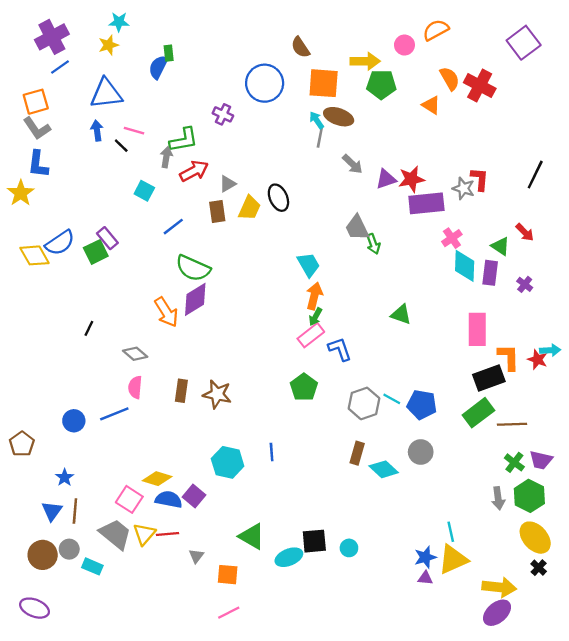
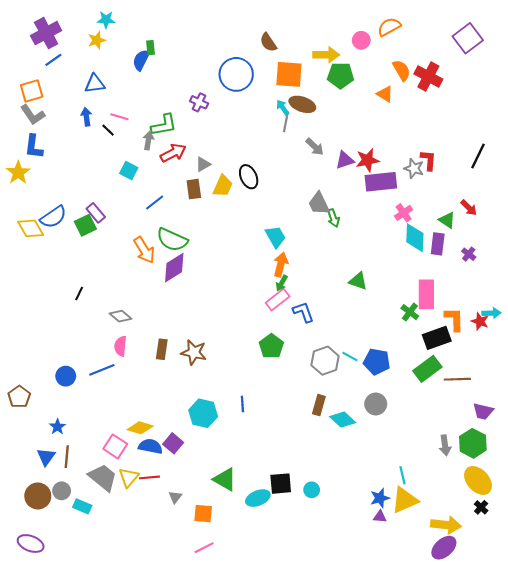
blue triangle: (106, 94) -> (95, 84), size x0.7
orange arrow: (166, 312) -> (144, 250), moved
green cross: (514, 462) -> (410, 312), moved

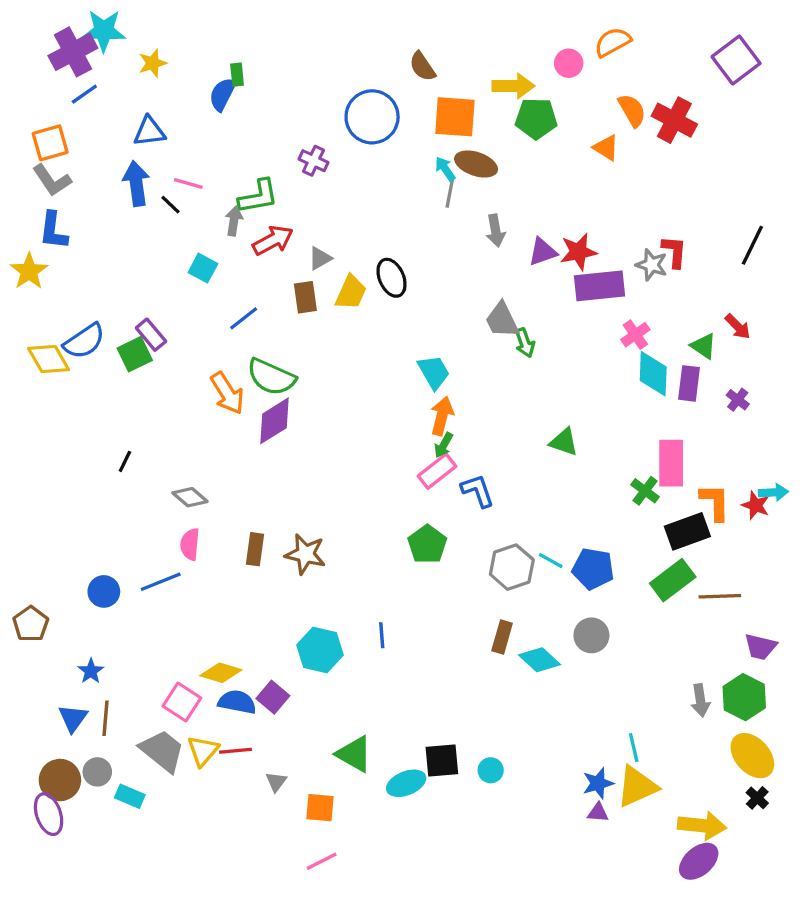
cyan star: (106, 20) -> (104, 31), moved, size x1.5
blue arrow: (86, 117) -> (136, 183), size x1.5
gray arrow: (315, 147) -> (496, 231), turned 36
purple ellipse: (31, 544) -> (49, 814), moved, turned 50

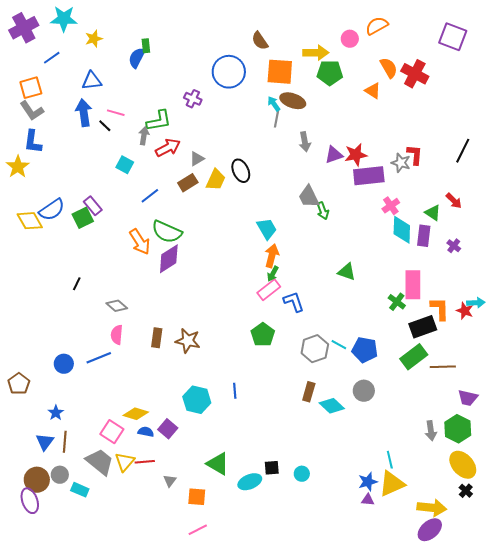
purple cross: (73, 52) -> (24, 28), moved
purple square: (736, 60) -> (453, 37), turned -32
brown rectangle: (305, 297) -> (188, 183), turned 66
blue semicircle: (237, 702) -> (146, 432), size x0.7
black square: (442, 761) -> (272, 468), size x0.7

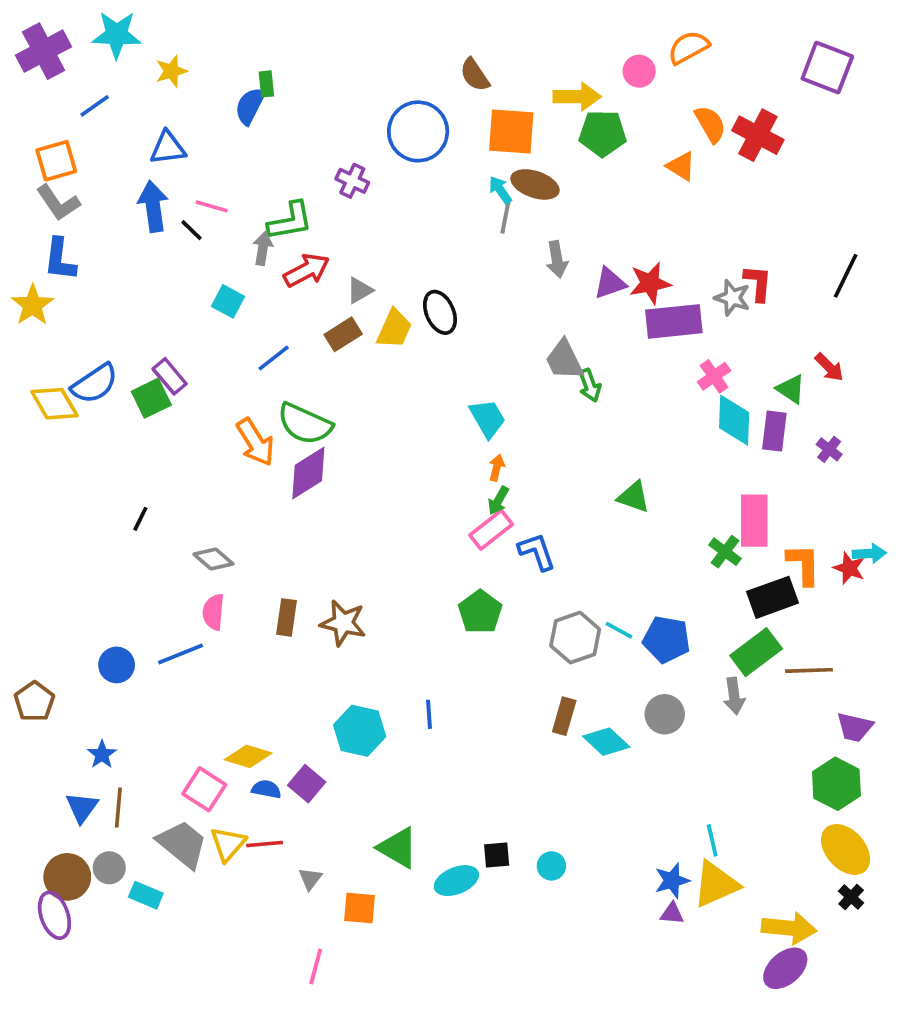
orange arrow: (272, 256) -> (497, 468), size x0.6
gray arrow: (431, 431) -> (734, 696), moved
pink line: (198, 530) -> (316, 966), moved, turned -48

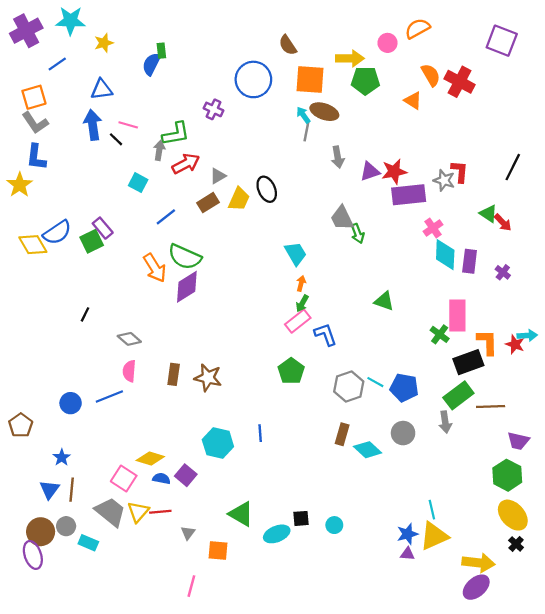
green triangle: (791, 389) -> (488, 214), moved

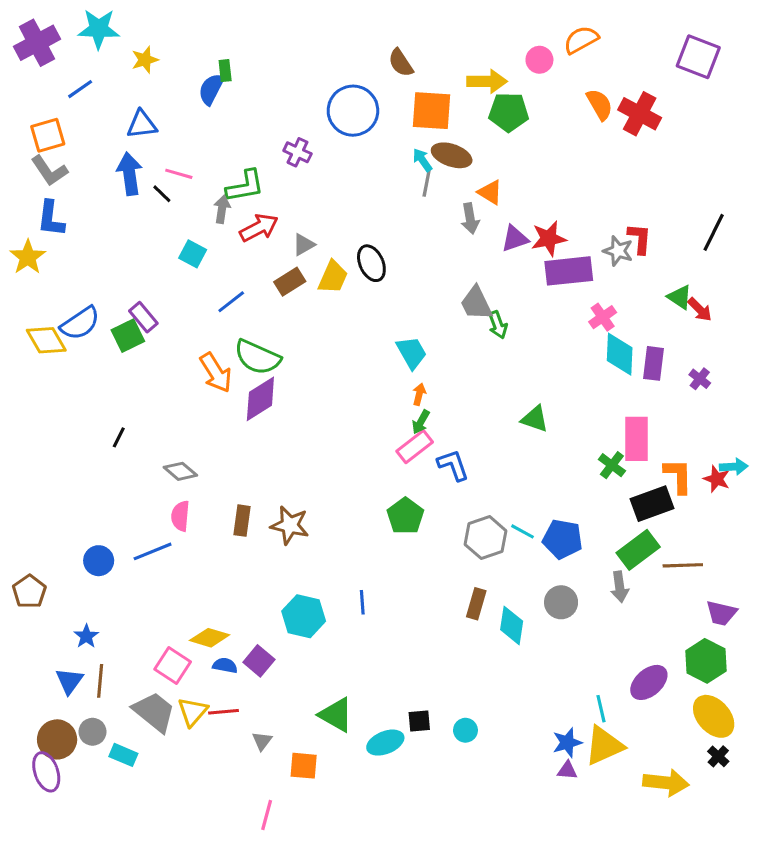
orange triangle: (413, 101) -> (490, 192), moved
cyan diamond: (368, 450) -> (512, 625), turned 56
purple ellipse: (476, 587) -> (649, 682), moved

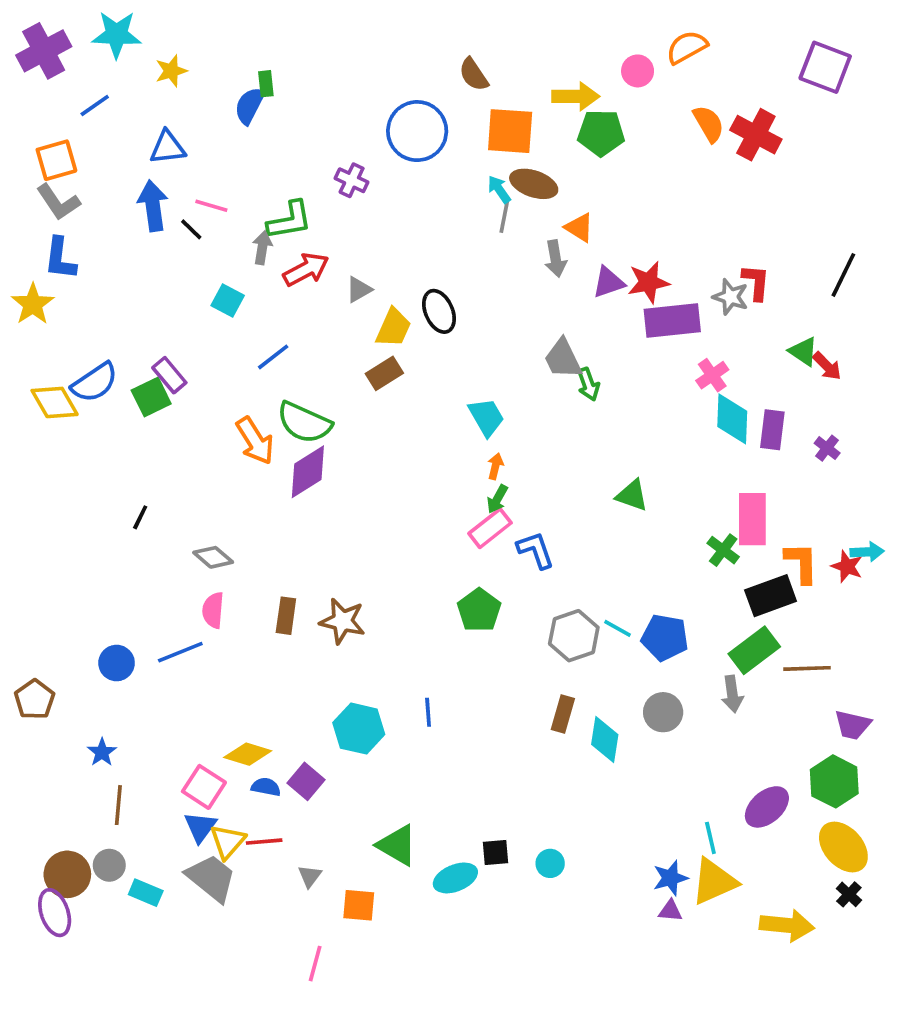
brown rectangle: (290, 282) -> (384, 373), moved
blue triangle: (69, 681) -> (200, 827), moved
gray trapezoid: (154, 712) -> (211, 878), moved

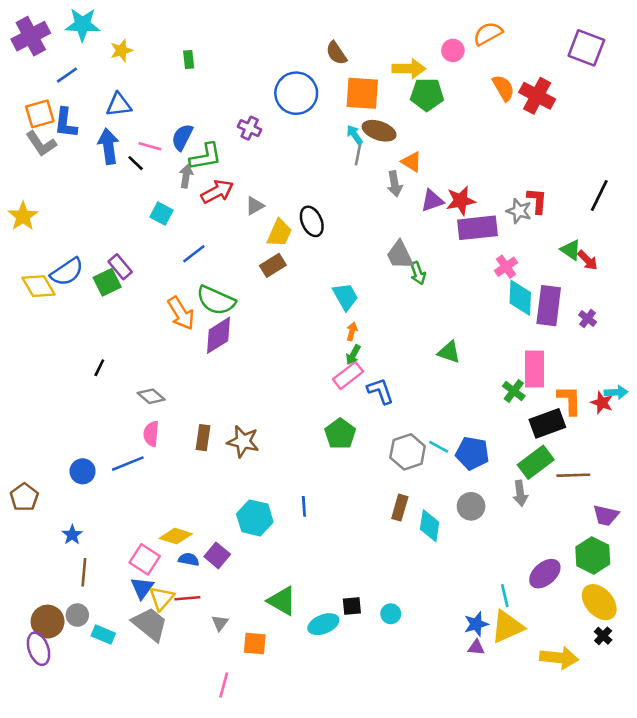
blue semicircle: (250, 106) -> (182, 137), moved
blue L-shape: (60, 259) -> (66, 123), moved
purple rectangle: (772, 430) -> (549, 306), size x1.4

